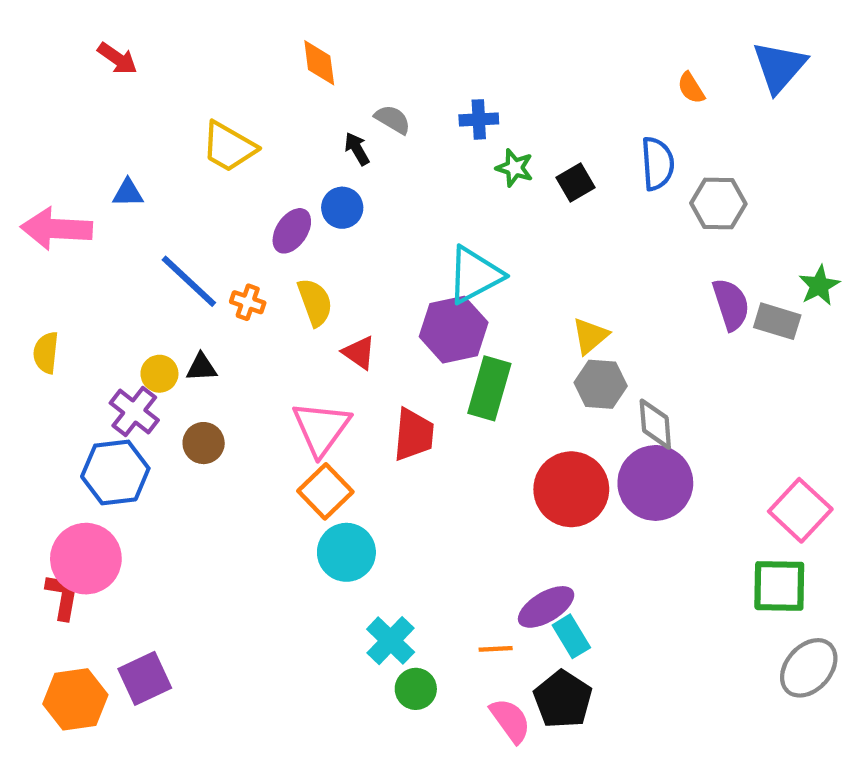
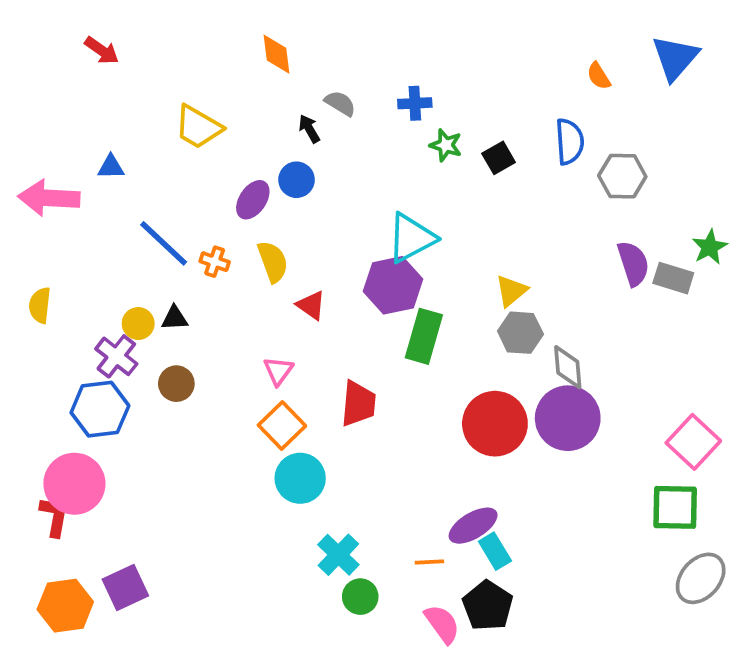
pink triangle: (321, 428) -> (278, 371), size x0.6
red trapezoid: (414, 435) -> (358, 404), moved

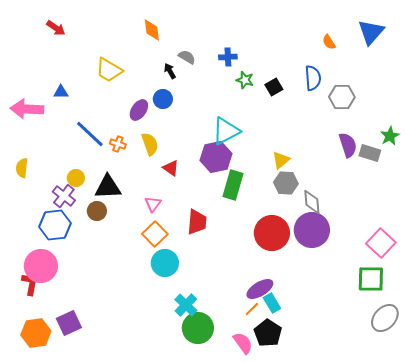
black triangle: (175, 318) -> (108, 187), moved, size x1.8
orange line: (429, 562) -> (252, 309), moved, turned -42
green circle: (360, 597) -> (198, 328), size x1.6

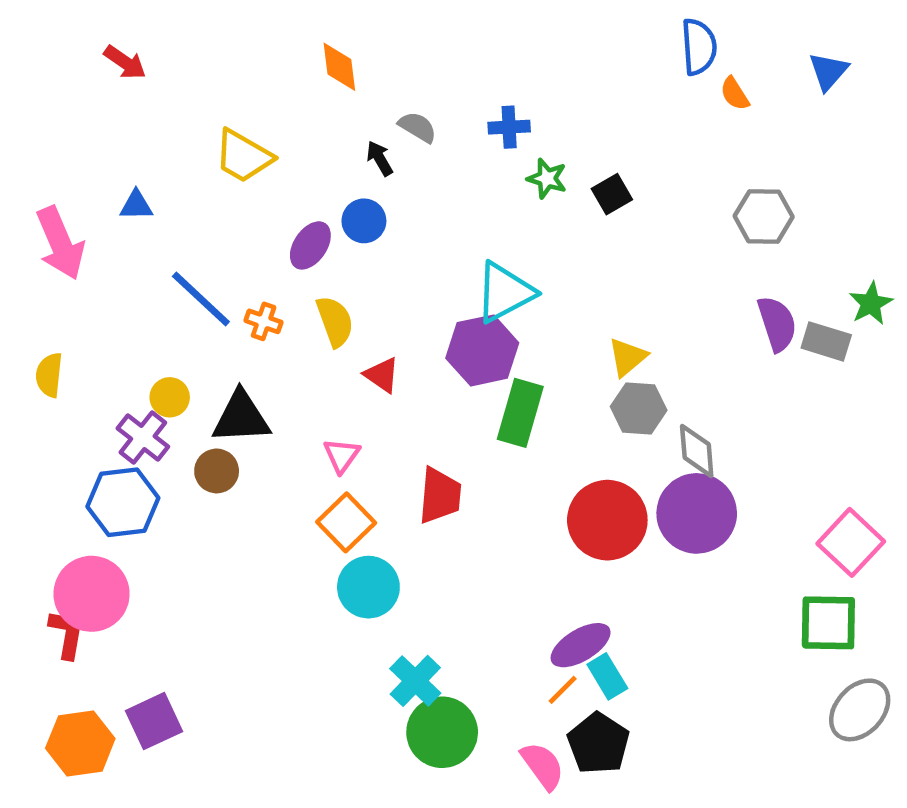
blue triangle: (371, 32) -> (828, 71), size x0.7
blue semicircle: (313, 78) -> (699, 47), moved
pink arrow: (27, 109) -> (60, 243), turned -116

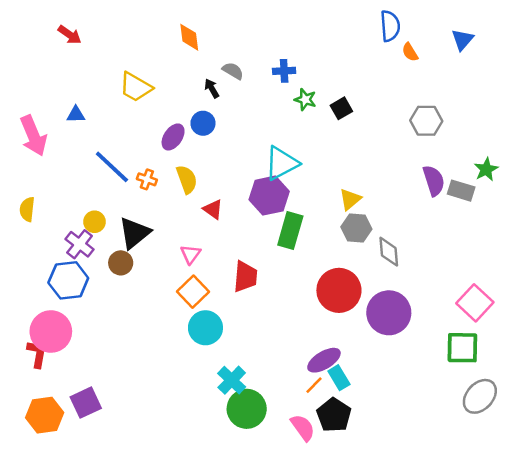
black triangle: (241, 417) -> (134, 233), turned -36
purple circle: (697, 513) -> (389, 313), moved

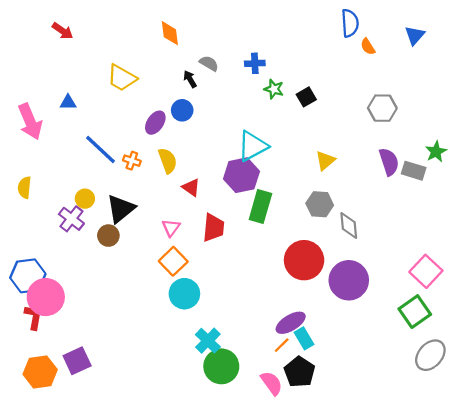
yellow triangle: (350, 199) -> (325, 161), moved
red trapezoid: (245, 277) -> (213, 228), moved
blue hexagon: (68, 280) -> (28, 276), moved
green square: (462, 348) -> (415, 312), turned -36

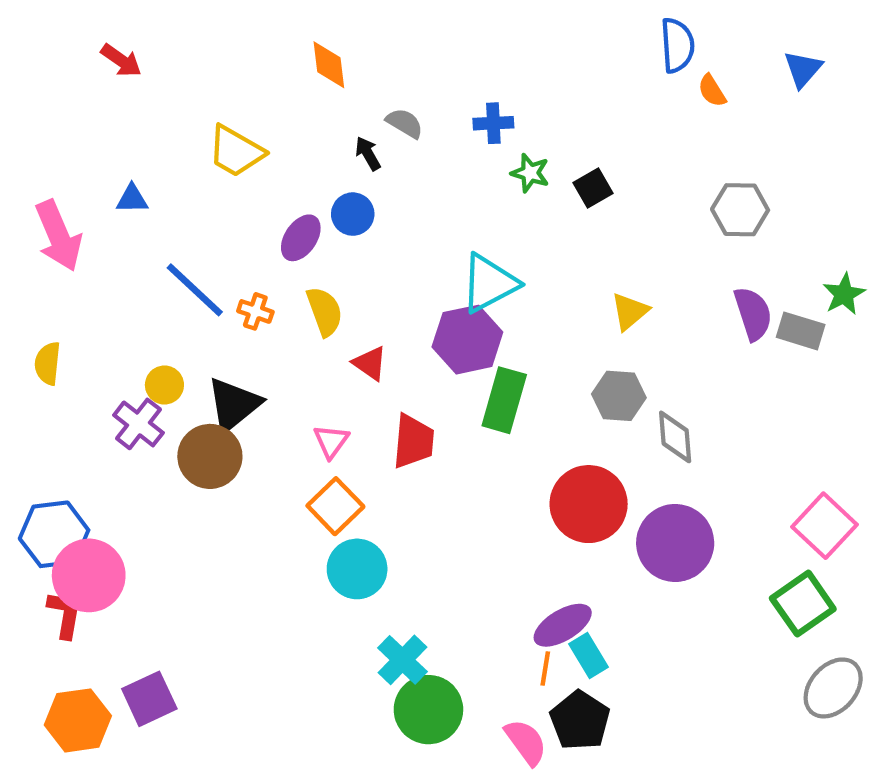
brown circle: (108, 236) -> (210, 456), size x1.5
orange line: (282, 345) -> (545, 668), turned -36

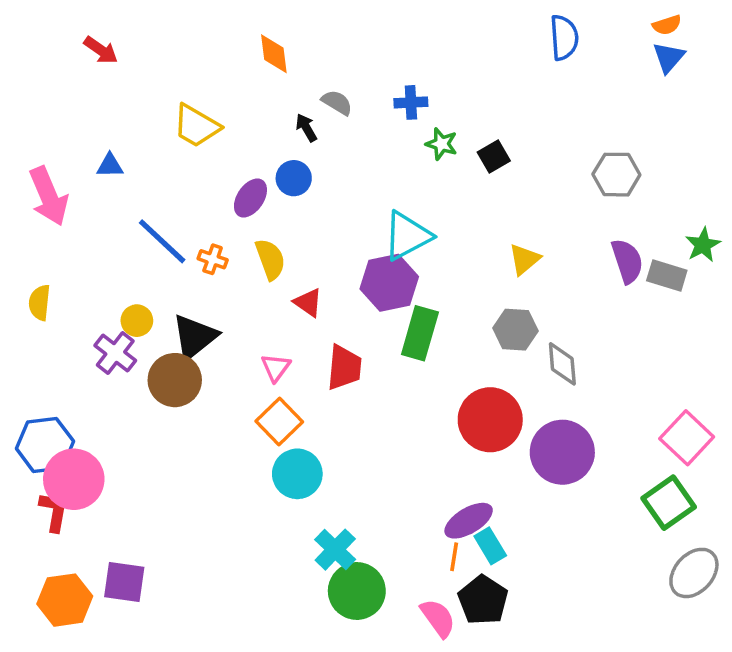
orange semicircle: (712, 91) -> (667, 25), moved, turned -76
purple square: (149, 699) -> (124, 582), turned 33

